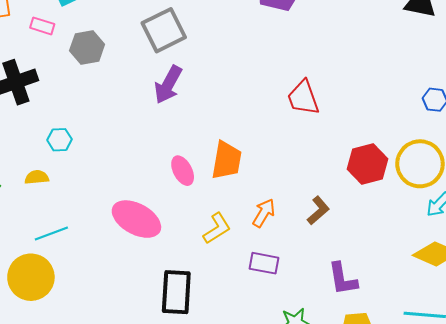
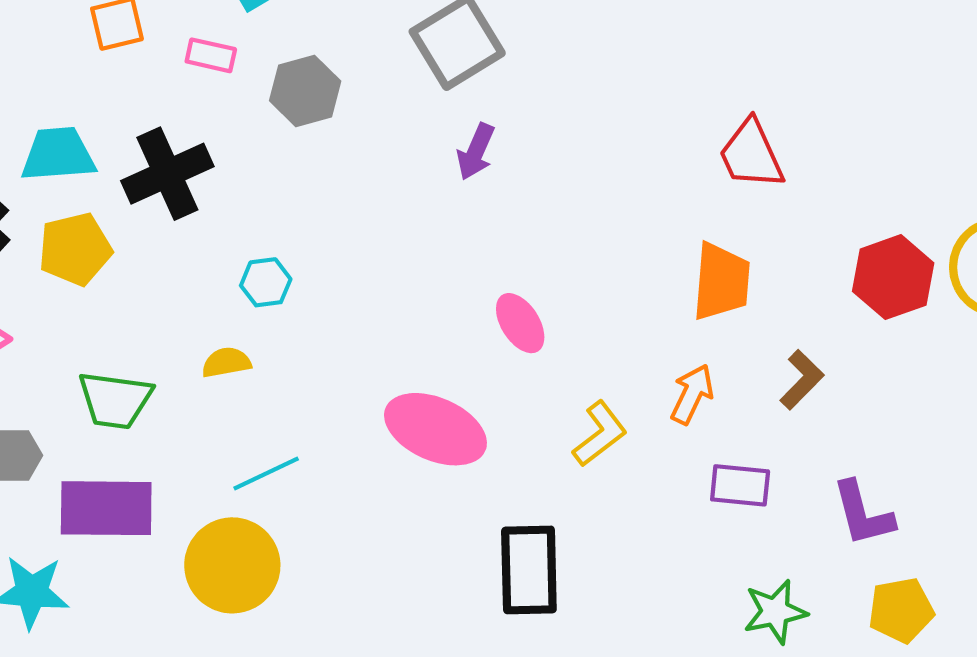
purple arrow: (168, 85) -> (476, 152), size x0.7
orange trapezoid: (227, 160) -> (721, 282), moved
purple rectangle: (264, 263) -> (740, 485), moved

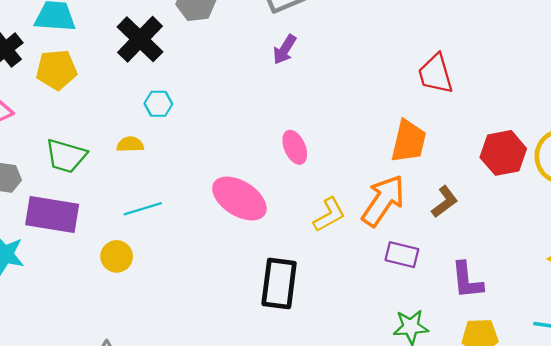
black cross: (167, 174) -> (140, 39), moved, turned -30
orange arrow: (692, 394) -> (383, 201), size x1.6
yellow circle: (232, 565) -> (117, 256), size x0.6

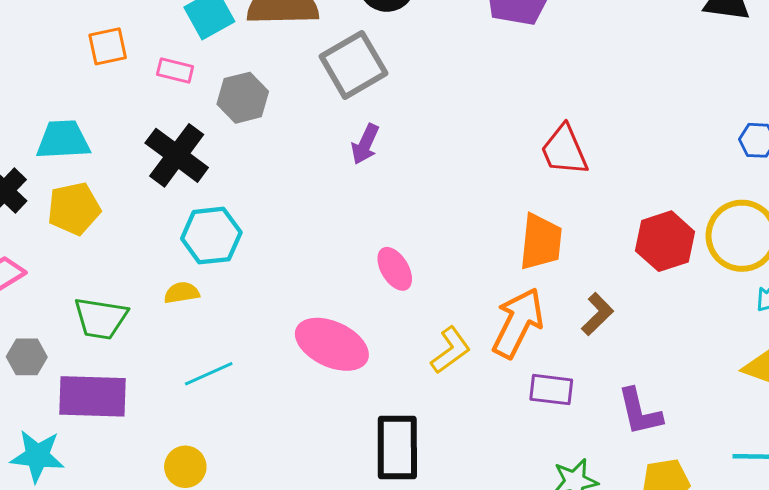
cyan hexagon: (158, 104) -> (211, 236), size x1.6
yellow circle: (117, 256) -> (185, 467), moved

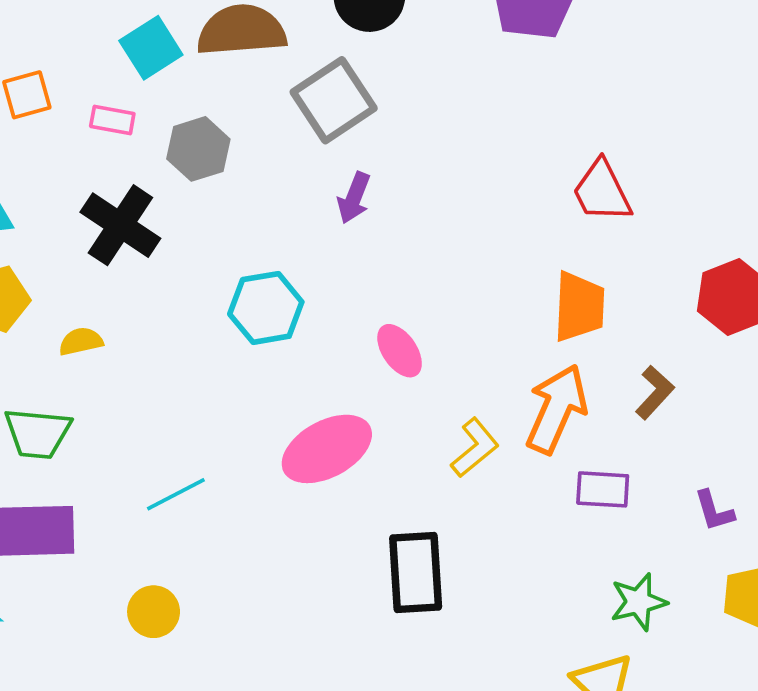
cyan hexagon: (211, 236) -> (266, 308), moved
yellow semicircle: (182, 293) -> (81, 341), moved
pink ellipse: (332, 344) -> (327, 449), turned -50
purple L-shape: (640, 412) -> (714, 511), size x0.7

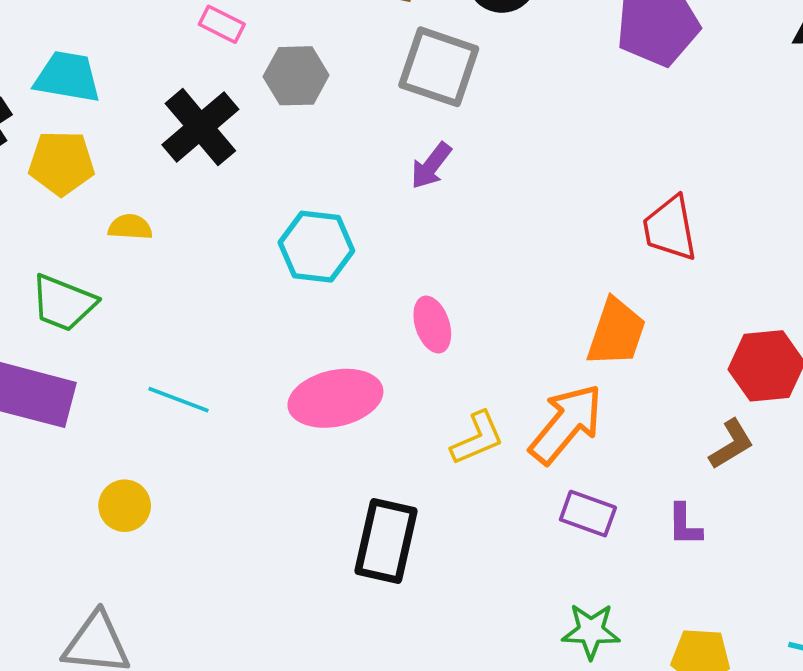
gray square: (334, 100) -> (439, 67), turned 36
brown L-shape: (655, 392) -> (731, 444), moved
cyan line: (176, 494) -> (179, 400), turned 32
purple L-shape: (714, 511) -> (685, 525), moved

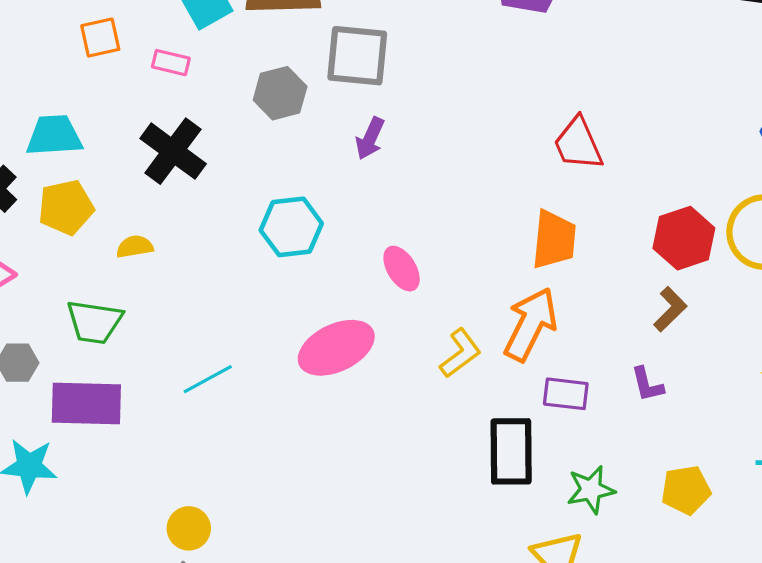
gray hexagon: (296, 76) -> (280, 93), moved
cyan line: (179, 400) -> (208, 379), turned -36
yellow circle: (125, 506) -> (189, 528), moved
black rectangle: (386, 541) -> (511, 451), moved

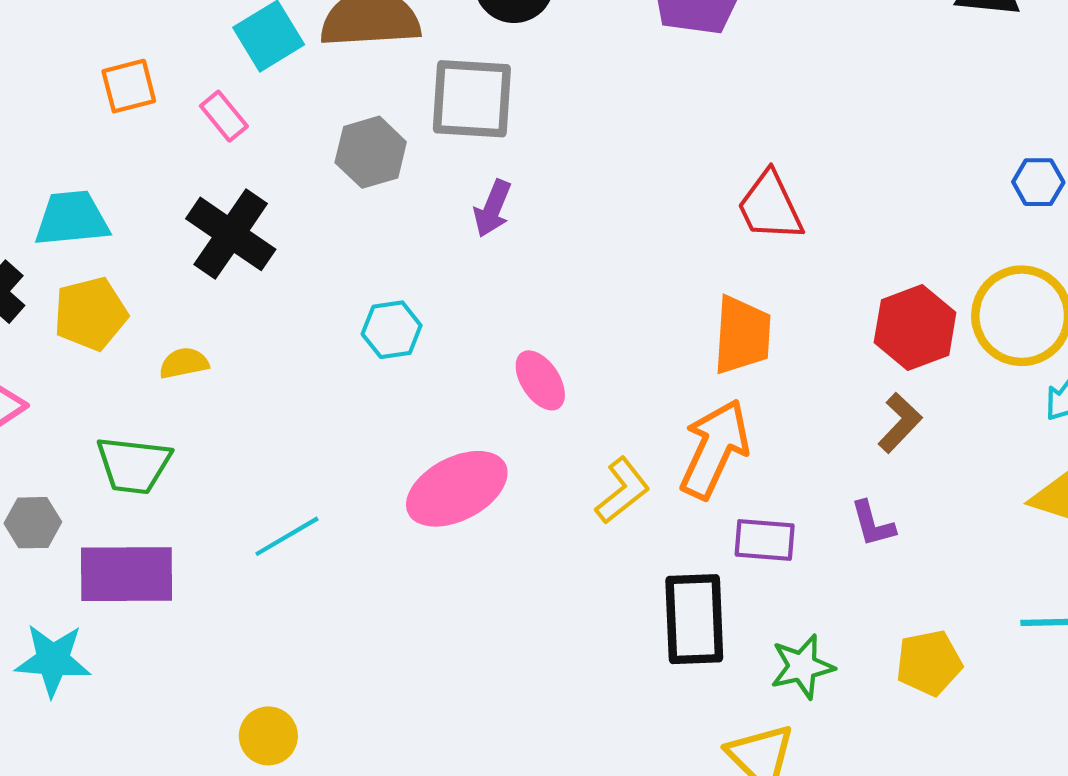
pink rectangle: (171, 63) -> (224, 116), turned 39
cyan hexagon: (291, 227) -> (392, 330), size x0.7

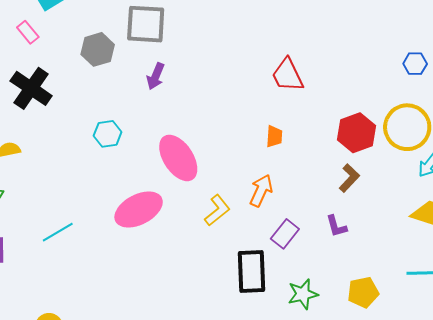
orange trapezoid: (742, 335) -> (274, 136), size x0.6
pink ellipse: (540, 380) -> (178, 158), size x1.6
orange arrow: (715, 449) -> (261, 191), size x0.7
purple rectangle: (765, 540) -> (285, 234), turned -56

